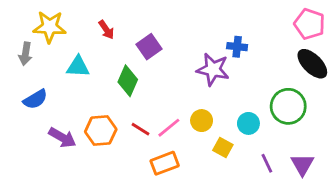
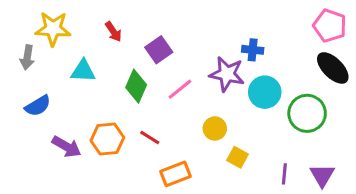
cyan circle: (248, 123) -> (265, 92), moved, size x1.4
pink line: (169, 128) -> (180, 89), moved
purple line: (267, 163) -> (284, 174), turned 30

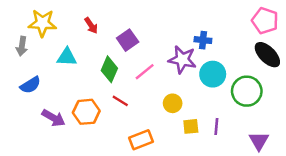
red line: (150, 138) -> (120, 101), moved
yellow square: (237, 157) -> (191, 126), turned -35
purple line: (284, 174) -> (216, 126), moved

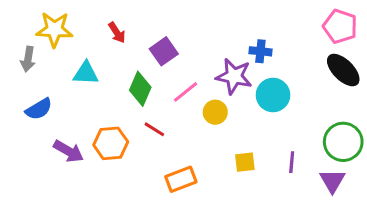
green circle: (247, 91) -> (343, 142), moved
yellow circle: (173, 103) -> (215, 112), moved
purple line: (216, 126) -> (292, 162), moved

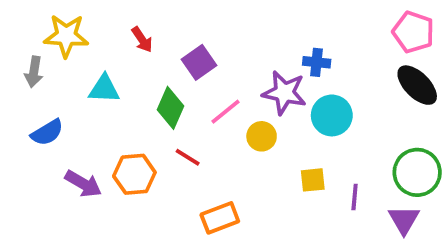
yellow square: (245, 162) -> (313, 180), moved

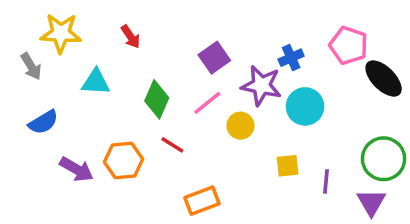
pink pentagon: (413, 32) -> (349, 45), moved
purple square: (199, 62) -> (214, 58), moved
blue cross: (317, 62) -> (291, 58), turned -30
gray arrow: (34, 72) -> (31, 66), turned -40

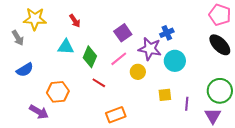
pink pentagon: (349, 45) -> (220, 15), moved
cyan triangle: (96, 82) -> (66, 47), moved
orange hexagon: (124, 161) -> (58, 92), moved
purple arrow: (76, 169) -> (39, 112), moved

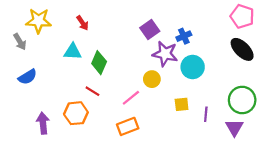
purple square: (123, 33) -> (150, 30), moved
pink line: (119, 59) -> (131, 98), moved
red line: (99, 83) -> (92, 91), moved
orange hexagon: (58, 92) -> (76, 113), moved
purple arrow: (39, 112) -> (43, 123), turned -126

